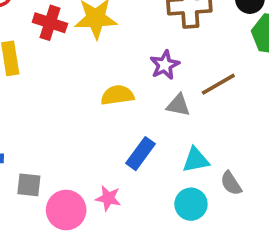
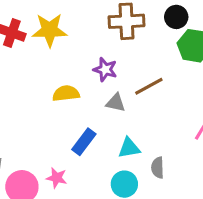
purple star: (165, 65) -> (105, 69), turned -30
gray semicircle: (231, 183) -> (158, 168), turned 30

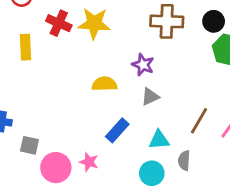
brown line: (149, 86) -> (199, 121), moved, turned -36
gray triangle: (116, 103) -> (150, 97), turned -42

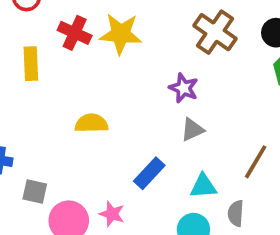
brown cross: (167, 21) -> (215, 32), turned 32
yellow semicircle: (104, 84) -> (91, 123), moved

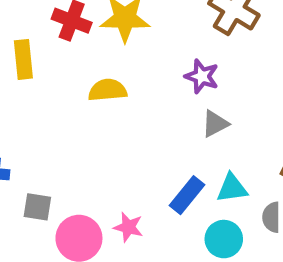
yellow semicircle: (91, 123) -> (108, 90), moved
blue rectangle: (149, 173) -> (187, 195), moved

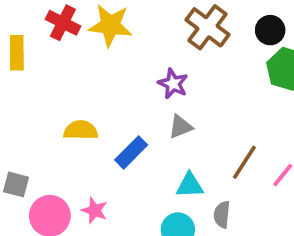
yellow semicircle: (108, 90) -> (81, 130), moved
blue rectangle: (187, 195) -> (131, 152), moved

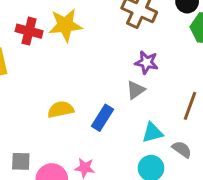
purple star: (173, 84) -> (147, 62), moved
gray semicircle: (222, 215) -> (182, 149), turned 132

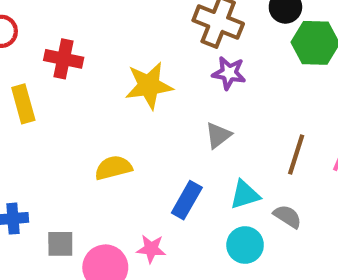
yellow star: (65, 25) -> (149, 86), moved
purple star: (147, 62) -> (229, 73), moved
blue rectangle: (103, 118) -> (187, 200), moved

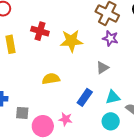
red cross: (64, 59) -> (40, 31), moved

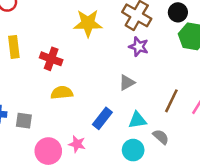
red cross: (40, 31) -> (51, 59), moved
yellow star: (71, 41) -> (88, 23), moved
gray square: (22, 113) -> (24, 121), moved

